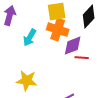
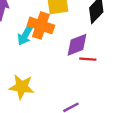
orange cross: (58, 30) -> (41, 25), moved

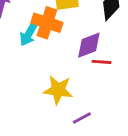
yellow star: (22, 87) -> (58, 90), moved

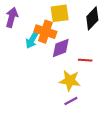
purple diamond: (89, 45) -> (61, 48), moved
yellow star: (58, 90) -> (70, 81), moved

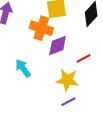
cyan arrow: (32, 40) -> (23, 68), moved, turned 114
red line: (85, 60) -> (84, 58), turned -32

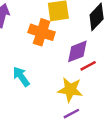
purple diamond: (58, 45) -> (77, 51), moved

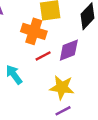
red line: (88, 66) -> (43, 56), moved

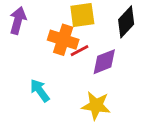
red line: (43, 56) -> (80, 51), moved

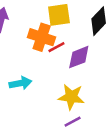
cyan arrow: (40, 90) -> (20, 83), turned 115

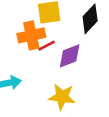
orange cross: (42, 37) -> (31, 35), turned -30

